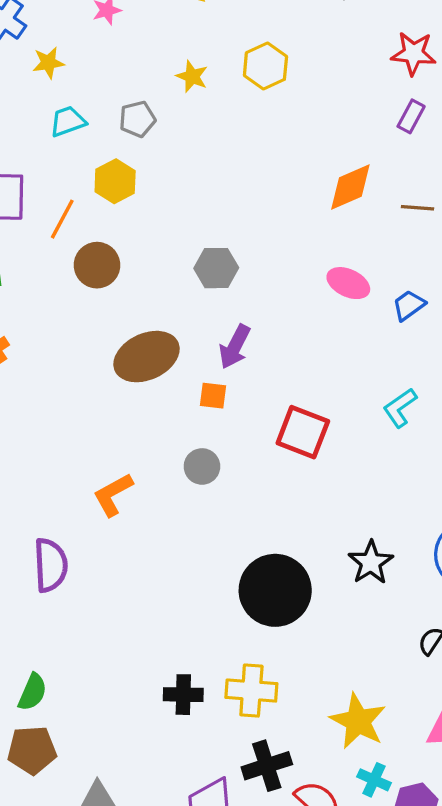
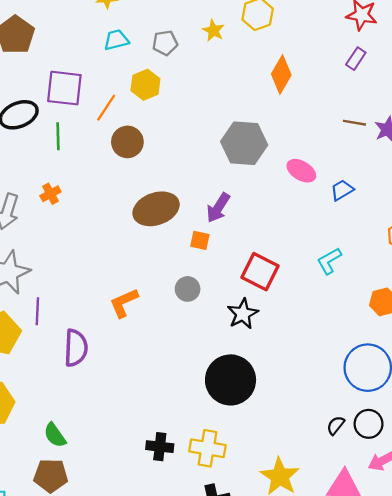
yellow star: (192, 76) -> (213, 31), moved
orange diamond: (350, 187) -> (281, 75), moved, turned -42
gray hexagon: (216, 268) -> (244, 143), moved, size x1.5
black star: (371, 562) -> (243, 314), moved
green semicircle: (32, 692) -> (55, 435), turned 116

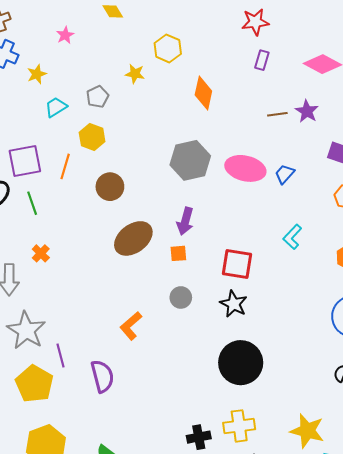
brown circle: (127, 142) -> (110, 187), moved
pink ellipse: (301, 171) -> (245, 168), size x1.5

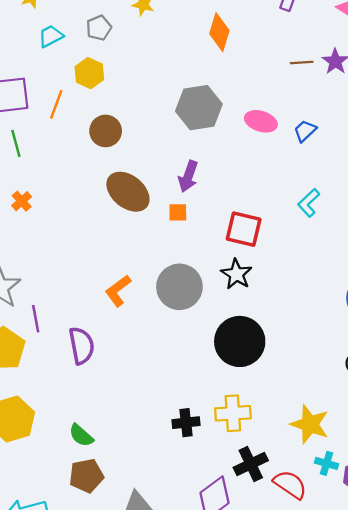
pink ellipse: (245, 168) -> (261, 121), size x0.7
brown ellipse: (133, 238) -> (128, 192), turned 72
gray circle: (181, 297) -> (179, 287), moved, size x1.8

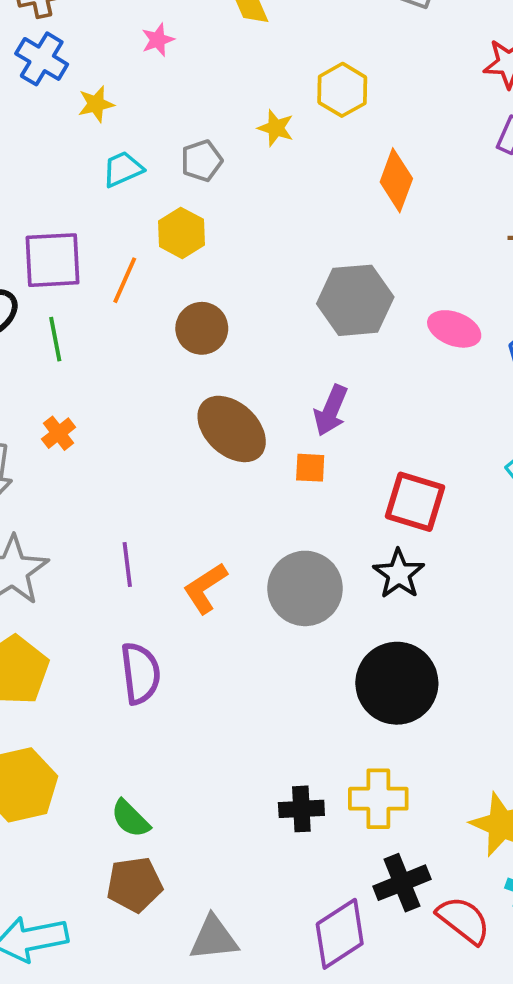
purple line: (36, 319) -> (127, 564), moved

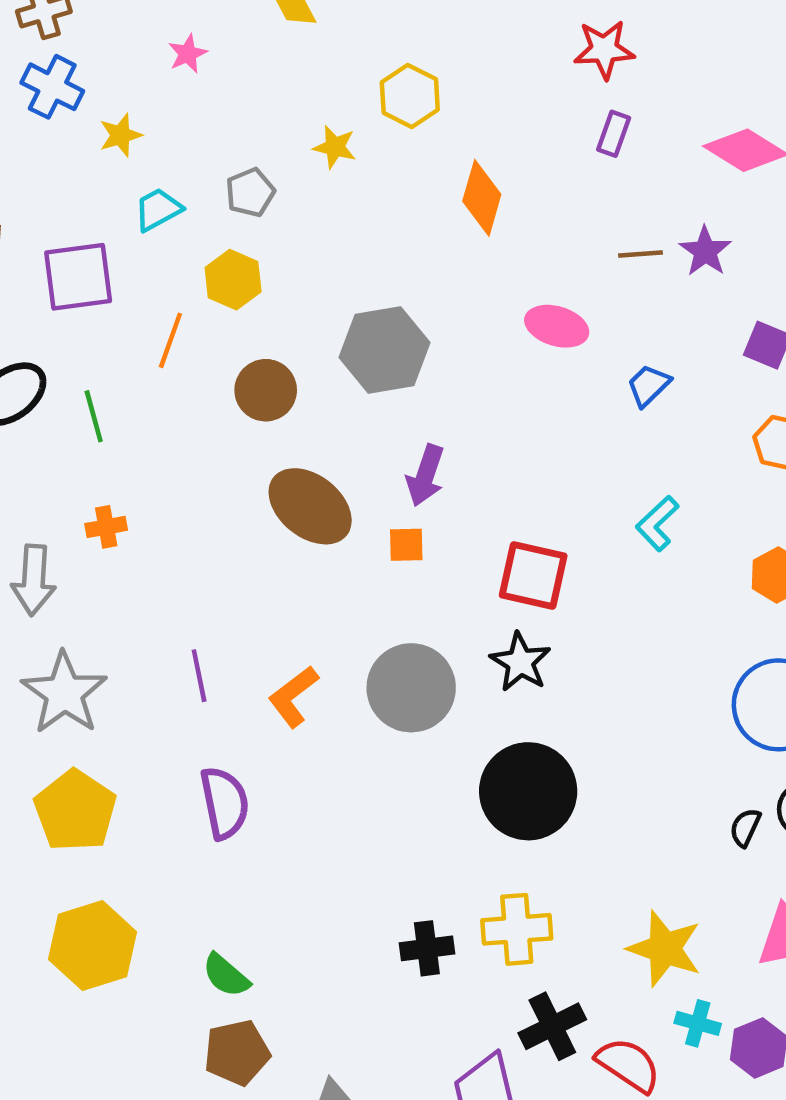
purple square: (52, 260) -> (78, 277), moved
gray hexagon: (355, 300) -> (384, 350), moved
pink ellipse: (454, 329) -> (557, 326), moved
orange cross: (59, 433) -> (106, 527), turned 32

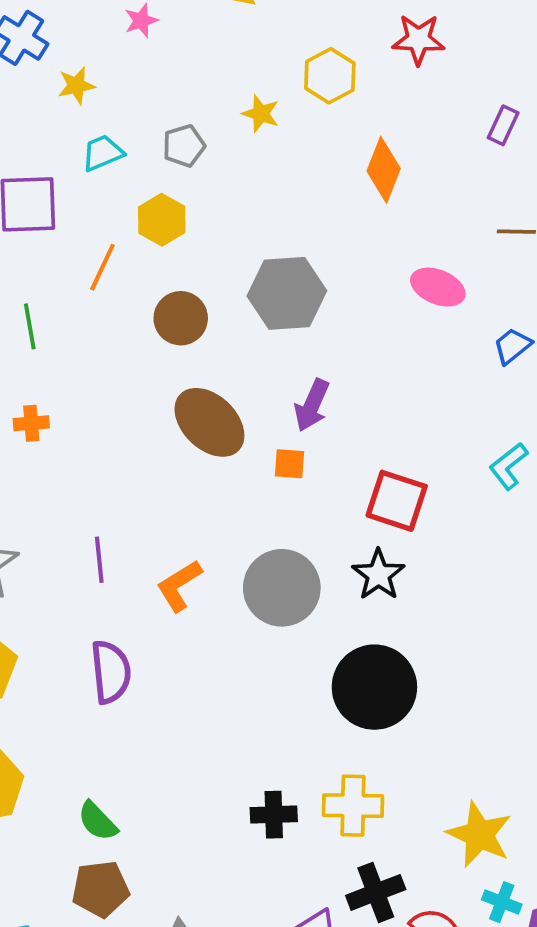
red star: (604, 50) -> (418, 39), moved

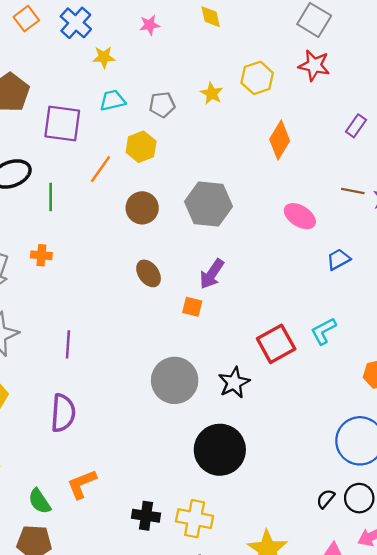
brown ellipse: (209, 422) -> (149, 273), size x0.6
red square: (397, 501) -> (276, 344), moved, turned 33
orange L-shape: (179, 586) -> (82, 484), moved

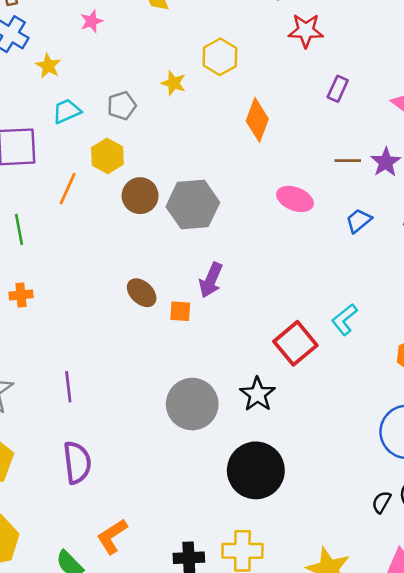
yellow star: (104, 57) -> (48, 66), turned -30
red star: (314, 65) -> (306, 31), moved
brown circle: (142, 208) -> (140, 196), moved
blue trapezoid: (338, 259) -> (359, 221), moved
orange square: (192, 307) -> (180, 311), moved

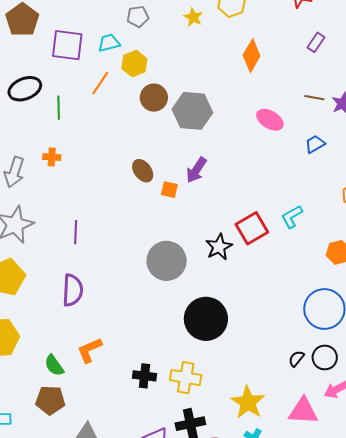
gray pentagon: (122, 106) -> (138, 17), moved
cyan trapezoid: (67, 111) -> (109, 43), moved
black star: (257, 394) -> (219, 247), moved

